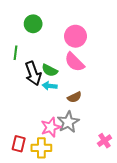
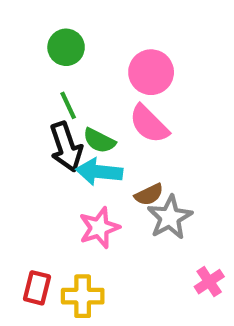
green line: (16, 53) -> (68, 105), moved, turned -32
cyan arrow: (50, 86) -> (99, 172), size x1.5
gray star: (68, 122) -> (170, 217), moved
pink star: (51, 127) -> (99, 228), moved

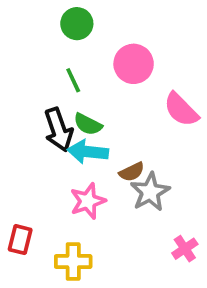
green circle: (66, 47) -> (77, 24), moved
green line: (68, 105) -> (73, 80), moved
pink semicircle: (149, 124) -> (181, 110), moved
red rectangle: (37, 288) -> (20, 240), moved

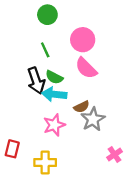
pink semicircle: (181, 110) -> (86, 68), moved

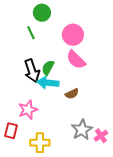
green line: (45, 50) -> (31, 33), moved
green semicircle: (54, 77) -> (48, 68), turned 91
gray star: (93, 119) -> (82, 130), moved
pink star: (54, 125) -> (28, 110), moved

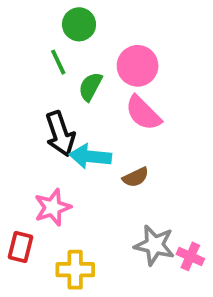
green semicircle: (48, 68) -> (90, 87), moved
gray star: (82, 130) -> (154, 245), turned -30
pink cross: (101, 136) -> (190, 256), turned -32

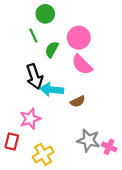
yellow cross: (75, 270) -> (43, 154), turned -30

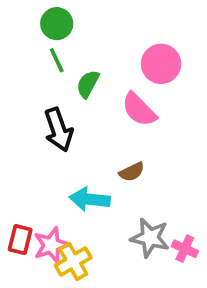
green circle: (45, 14) -> (57, 24), moved
pink circle: (79, 38) -> (161, 64), moved
cyan arrow: (52, 90) -> (90, 199), moved
pink star: (30, 119) -> (51, 245), moved

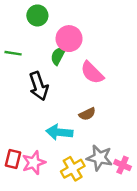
green line: (57, 60) -> (13, 53), moved, turned -56
pink circle: (161, 64) -> (69, 39), moved
yellow cross: (73, 261) -> (73, 169), moved

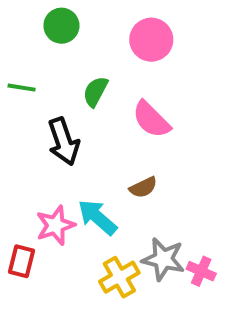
pink circle: (69, 39) -> (151, 40), moved
cyan arrow: (59, 132) -> (97, 217), turned 35
pink star: (34, 163) -> (55, 225), moved

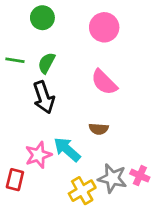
green semicircle: (95, 92) -> (47, 63), moved
brown semicircle: (143, 187) -> (99, 129), turned 30
pink cross: (201, 271) -> (140, 176), moved

